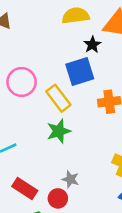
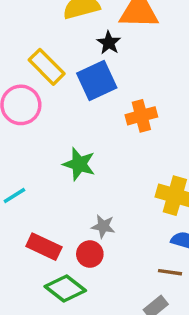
yellow rectangle: (58, 98) -> (47, 67), moved
green star: (59, 131) -> (79, 164), turned -30

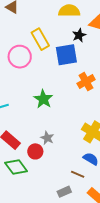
orange cross: (141, 116) -> (86, 82), turned -30

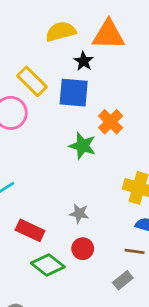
blue square: (66, 55) -> (74, 93), turned 30
green star: (43, 99) -> (83, 146), moved
red circle: (35, 151) -> (83, 249), moved

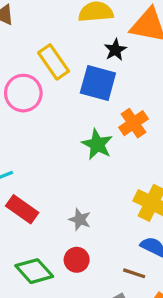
red rectangle: (30, 230) -> (22, 209), moved

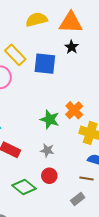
black star: (115, 50) -> (72, 47), moved
orange cross: (134, 123) -> (74, 110), moved
green star: (97, 144) -> (50, 119), moved

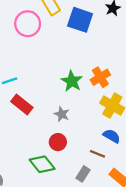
green diamond: (24, 187) -> (42, 164), moved
gray rectangle: (78, 199) -> (83, 174), turned -32

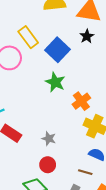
blue square: (80, 20) -> (57, 50), turned 30
green star: (72, 81) -> (55, 82), moved

